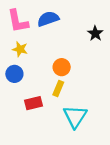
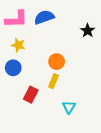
pink L-shape: (18, 21) -> (16, 19), turned -80
red rectangle: (34, 103) -> (31, 95), turned -49
cyan triangle: (75, 117) -> (69, 107), size x0.6

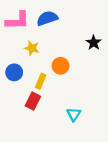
black star: (88, 31) -> (94, 43), moved
yellow star: (18, 45) -> (32, 48), moved
yellow rectangle: (53, 81) -> (41, 81), moved

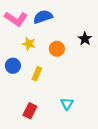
pink L-shape: (17, 21) -> (16, 19), turned 35
orange circle: (60, 66) -> (57, 49), moved
red rectangle: (33, 101) -> (30, 111), moved

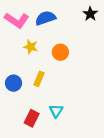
black star: (85, 39) -> (90, 14), moved
blue circle: (13, 66) -> (13, 83), moved
cyan triangle: (67, 104) -> (56, 111), moved

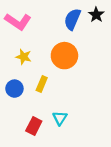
blue semicircle: (45, 18) -> (72, 19), moved, turned -48
yellow star: (31, 47) -> (24, 57), moved
orange circle: (60, 52) -> (64, 56), size x1.5

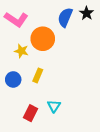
orange circle: (64, 56) -> (43, 39), moved

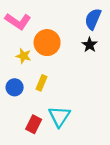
black star: (87, 13) -> (90, 45), moved
blue semicircle: (65, 17) -> (93, 19), moved
cyan triangle: (54, 106) -> (59, 116), size x1.5

